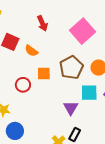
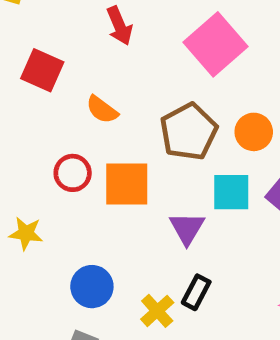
orange semicircle: (31, 51) -> (102, 110), moved
orange square: (44, 73) -> (127, 184), moved, size x1.5
blue circle: (15, 131) -> (92, 287), moved

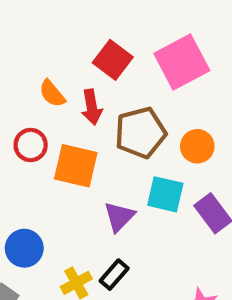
red arrow: (120, 26) -> (92, 107), moved
red square: (42, 70) -> (113, 60), moved
orange semicircle: (102, 110) -> (52, 94), moved

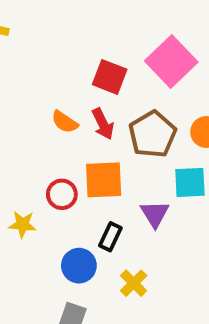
red circle: (31, 145) -> (62, 194), moved
black rectangle: (114, 275) -> (110, 237), moved

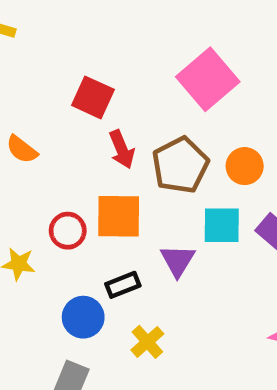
red square: (110, 77) -> (93, 97), moved
orange semicircle: (65, 122) -> (22, 149), moved
black rectangle: (110, 237) -> (123, 285), turned 40

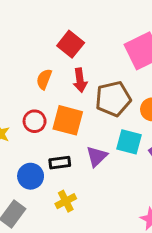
orange semicircle: (22, 149) -> (44, 79), moved, turned 60

